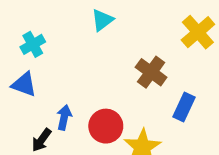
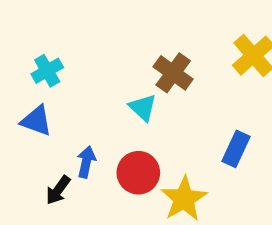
cyan triangle: (102, 20) -> (143, 108), moved, turned -40
brown cross: (151, 72) -> (173, 73), moved

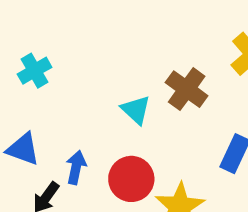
brown cross: (173, 73) -> (187, 89), moved
blue triangle: (36, 121) -> (23, 149), moved

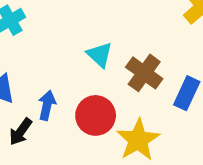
brown cross: (187, 89) -> (144, 73), moved

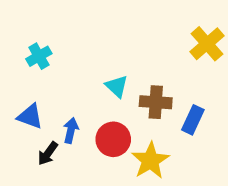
brown cross: (144, 73) -> (156, 102), turned -32

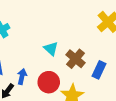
brown cross: (156, 102) -> (75, 59), turned 36

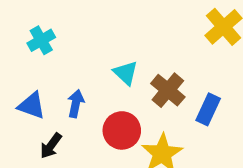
blue arrow: (22, 77) -> (76, 104), moved

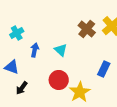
brown cross: (168, 90) -> (87, 29), moved
blue arrow: (76, 104) -> (35, 50), moved

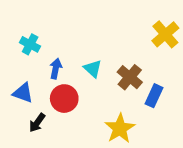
brown cross: (87, 29) -> (130, 77), moved
cyan cross: (17, 33) -> (30, 44), turned -32
red circle: (59, 80) -> (64, 99), moved

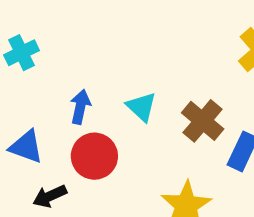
cyan cross: (30, 44) -> (22, 53), moved, turned 36
black arrow: (37, 123) -> (50, 196), turned 30

